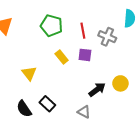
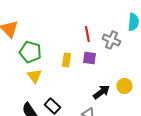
green pentagon: (51, 26) -> (30, 52), moved
yellow rectangle: (62, 57) -> (66, 60), turned 48

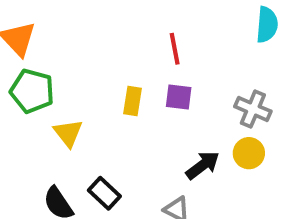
gray cross: (111, 40) -> (253, 109), moved
green pentagon: (30, 52) -> (32, 91), moved

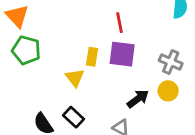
purple square: (179, 97) -> (122, 54), size x1.5
yellow triangle: (68, 133) -> (75, 78), moved

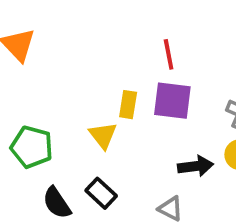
green pentagon: (26, 50) -> (32, 147), moved
black arrow: (138, 99) -> (196, 166), turned 30

